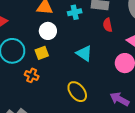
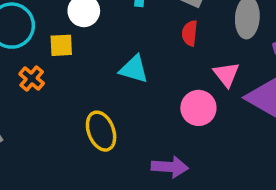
cyan triangle: (84, 53) -> (134, 69), turned -36
purple arrow: (120, 99) -> (170, 167), turned 138

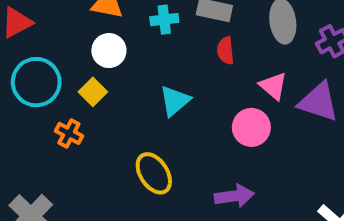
yellow square: (61, 45) -> (93, 92), turned -30
cyan triangle: (134, 69) -> (175, 101), turned -44

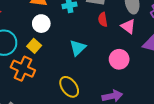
pink triangle: (273, 86) -> (128, 26), moved
orange cross: (69, 133) -> (23, 69), size x1.6

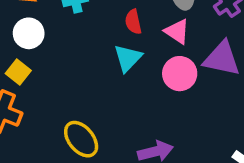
cyan triangle: (78, 48) -> (128, 58), moved
pink circle: (119, 59) -> (180, 74), moved

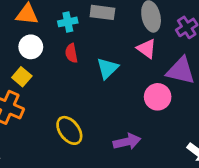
red semicircle: (133, 22) -> (71, 53), moved
pink circle: (180, 74) -> (158, 97), moved

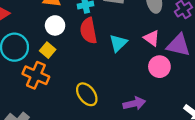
pink triangle: (147, 49) -> (152, 38), moved
red semicircle: (71, 53) -> (88, 31), size x1.6

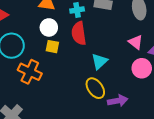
cyan triangle: (118, 43) -> (99, 61), moved
yellow square: (48, 50) -> (52, 47), moved, turned -32
yellow ellipse: (87, 94) -> (95, 88), moved

